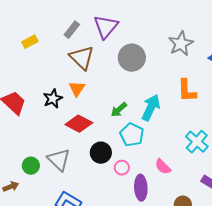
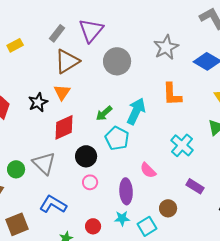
brown triangle: (82, 58) -> (67, 61), turned 44
red diamond: (79, 124) -> (64, 127), turned -52
pink circle: (122, 168) -> (90, 182), moved

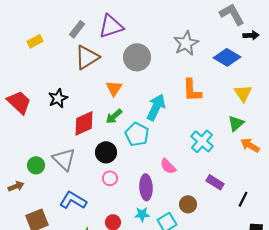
purple triangle: (91, 30) -> (111, 26), turned 32
orange triangle: (62, 92) -> (114, 88), moved
green arrow: (104, 113) -> (114, 116), moved

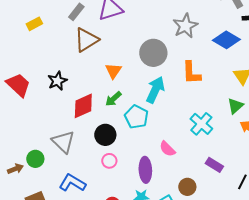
gray circle: (137, 57) -> (153, 53), moved
green circle: (36, 165) -> (35, 159), moved

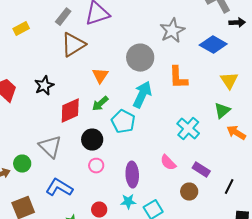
pink semicircle: (167, 149) -> (168, 163), moved
brown circle: (187, 187) -> (189, 192), moved

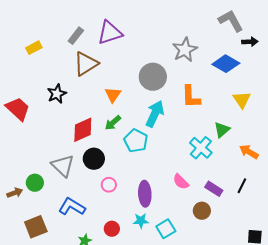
black star: (44, 86) -> (57, 94), moved
green triangle: (222, 111) -> (222, 130), moved
black circle: (92, 140) -> (94, 159), moved
black line: (229, 187) -> (242, 186), moved

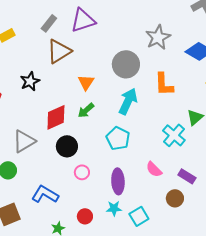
cyan pentagon: (136, 141) -> (118, 138), moved
gray triangle: (63, 166) -> (24, 141), moved, turned 45

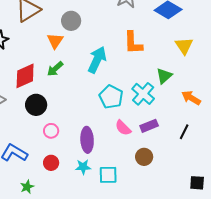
gray circle: (126, 64) -> (71, 21), moved, size x0.7
cyan pentagon: (118, 138) -> (111, 97), moved
purple rectangle: (187, 176) -> (149, 126), moved, turned -54
red circle: (85, 216) -> (51, 163), moved
cyan square: (139, 216) -> (108, 175), turned 30

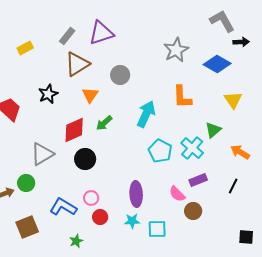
orange triangle: (55, 41) -> (90, 95), moved
pink semicircle: (123, 128) -> (177, 194), moved
pink circle: (51, 131) -> (91, 198), moved

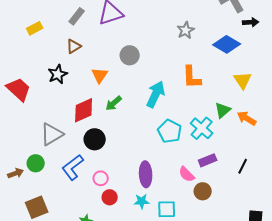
gray star: (176, 50) -> (186, 30), size x0.7
brown triangle: (77, 64) -> (74, 46), moved, size x0.6
orange arrow: (240, 152) -> (247, 118), moved
blue L-shape: (63, 207) -> (73, 167), moved, turned -68

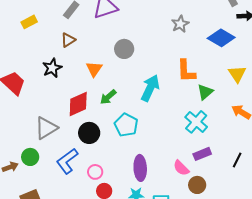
green triangle: (223, 110) -> (205, 92), moved
cyan pentagon: (170, 131) -> (126, 125), moved

